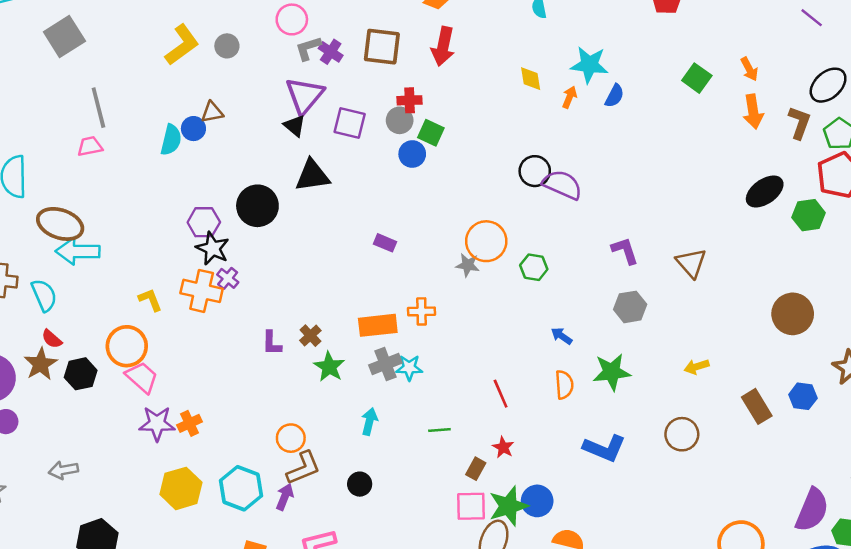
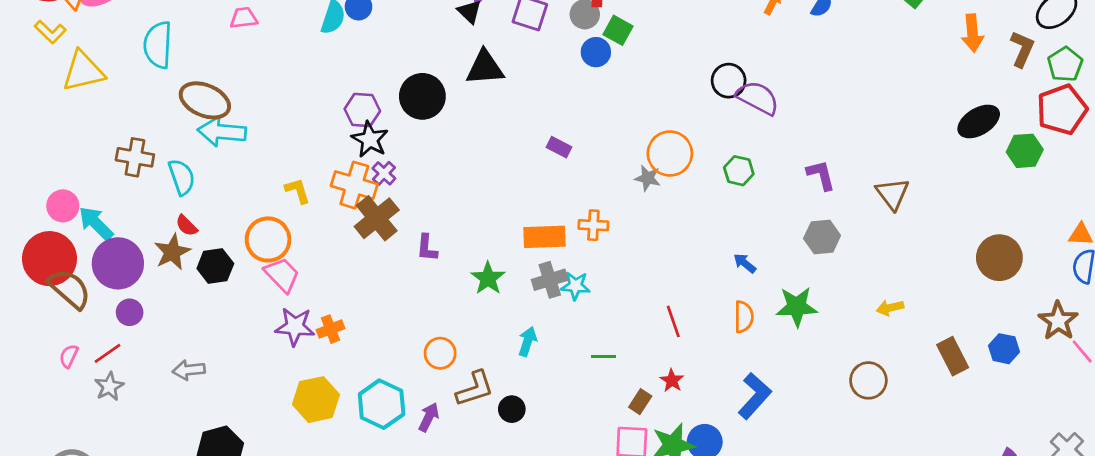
green hexagon: (534, 267) -> (739, 171), moved
brown cross: (310, 336) -> (377, 218), moved, size x1.8
blue L-shape: (604, 448) -> (755, 396), moved, turned -75
brown L-shape: (303, 468) -> (475, 389), moved

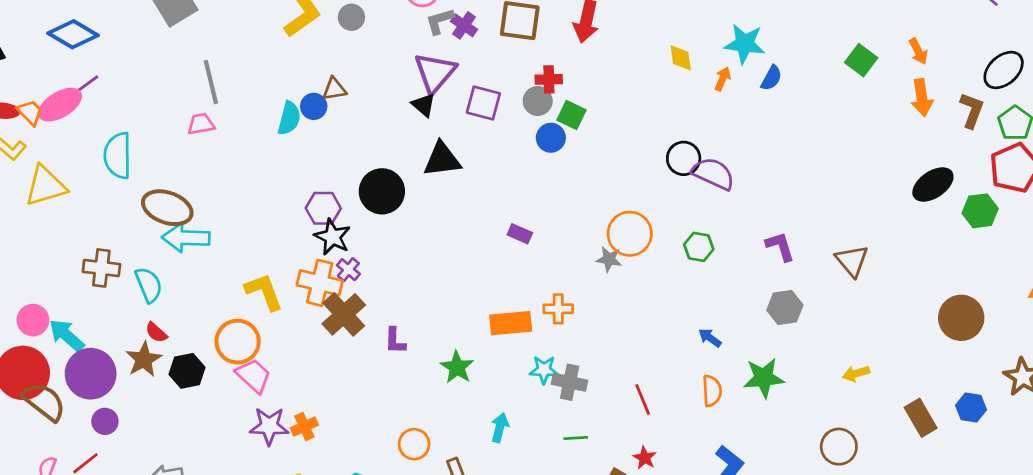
yellow L-shape: (298, 191) -> (264, 292), size x1.5
gray cross: (550, 280) -> (570, 382), moved, turned 32

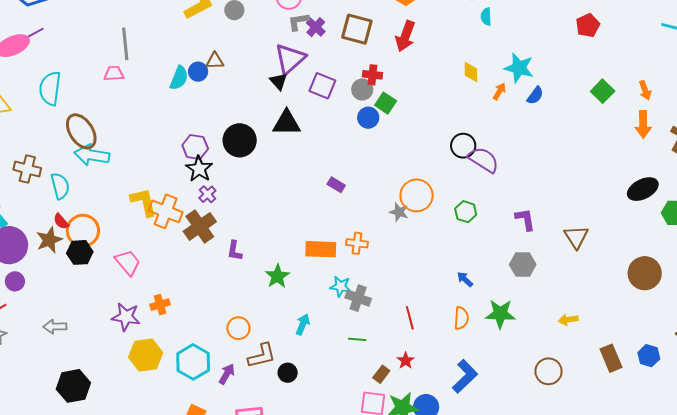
brown ellipse: (167, 208) -> (81, 131), turned 30
orange cross: (320, 283) -> (166, 211), moved
brown circle: (961, 318) -> (645, 273), moved
orange circle: (238, 342) -> (83, 231), moved
purple star: (269, 426) -> (126, 317), moved

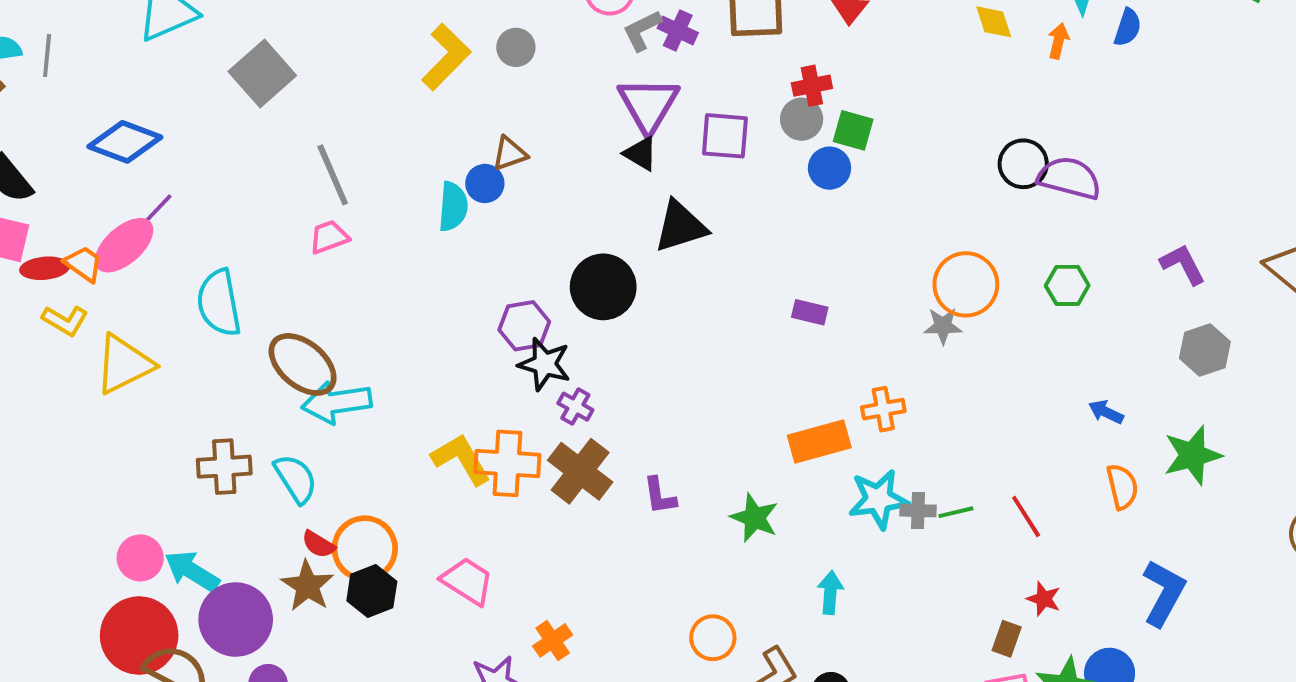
cyan star: (341, 286) -> (878, 499), size x1.4
gray cross: (358, 298) -> (918, 511), size x0.7
green line: (357, 339) -> (956, 512), moved

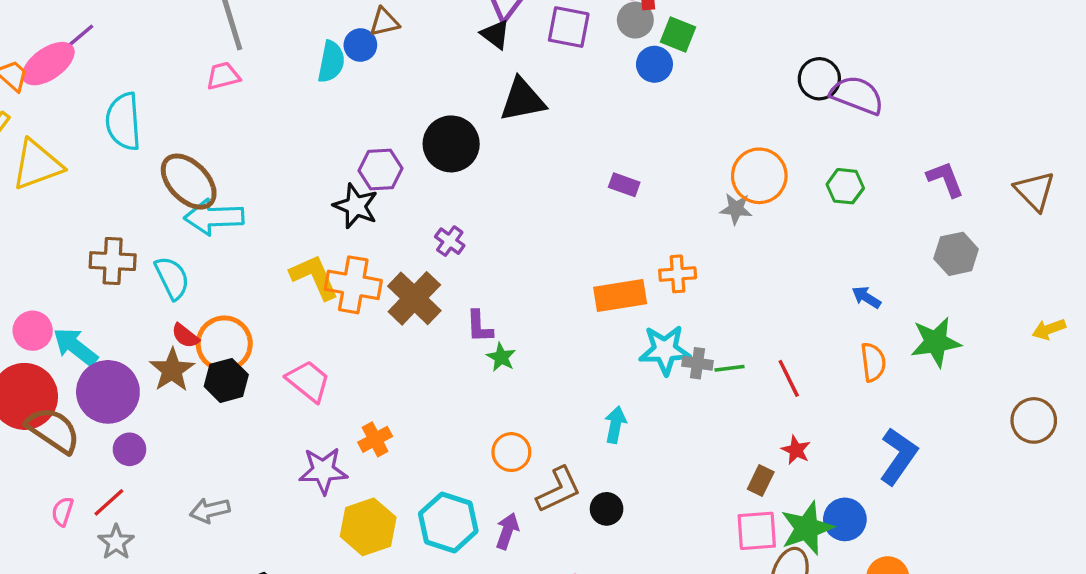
black star: (545, 364) -> (356, 206), moved
purple cross: (575, 407) -> (450, 241), moved
green star: (754, 518) -> (501, 357), moved, size x0.7

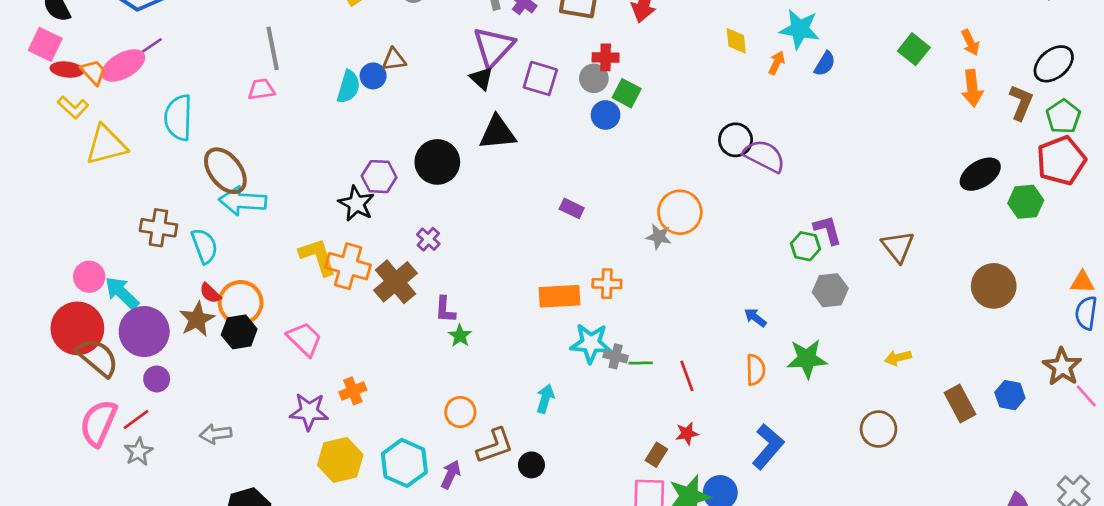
green hexagon: (845, 186) -> (805, 246), moved
red star: (796, 450) -> (687, 433), turned 30
pink semicircle: (63, 512) -> (98, 423), size x2.0

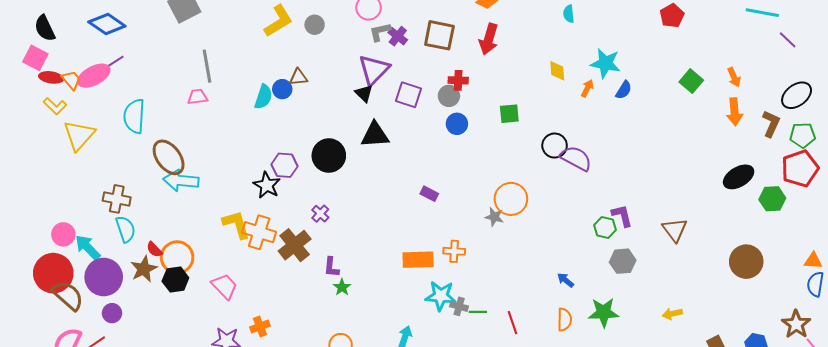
green square: (627, 93) -> (509, 114), moved, turned -35
green pentagon: (1063, 116) -> (803, 135), turned 30
yellow triangle: (106, 145) -> (79, 135), turned -36
cyan semicircle: (204, 246) -> (126, 229), moved

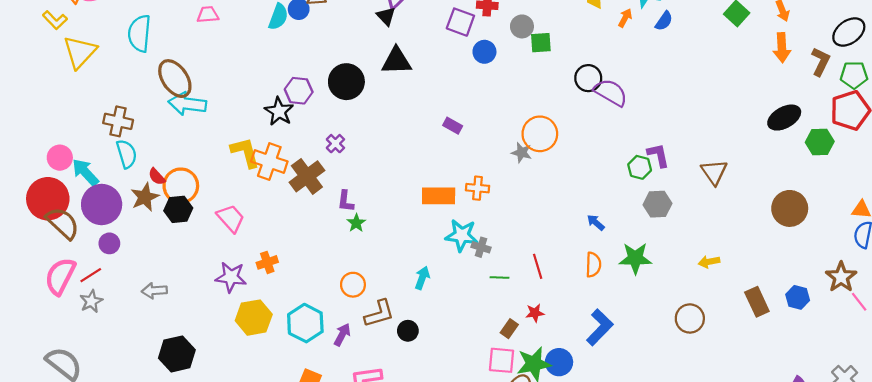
purple square: (408, 95) -> (460, 22), moved
gray circle: (449, 96) -> (522, 26), moved
green line: (478, 312) -> (499, 277), moved

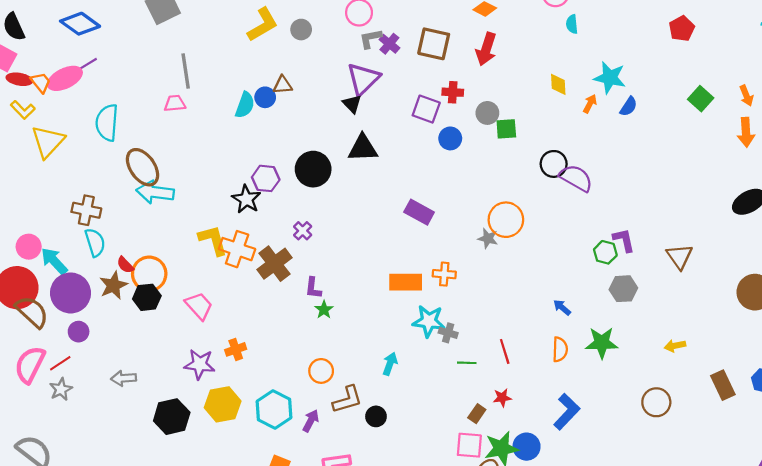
purple rectangle: (453, 126) -> (419, 212), size x1.5
black hexagon: (177, 354) -> (172, 417), moved

